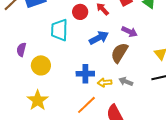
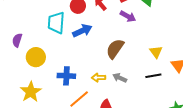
purple arrow: (130, 32) -> (128, 16), moved
blue arrow: (99, 38) -> (82, 31), moved
blue cross: (85, 74) -> (66, 76), moved

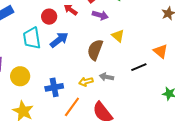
yellow triangle: (156, 52) -> (118, 36), moved

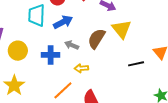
yellow triangle: (118, 36) -> (122, 29), size x1.5
gray arrow: (106, 77) -> (72, 45), moved
blue cross: (54, 87) -> (51, 55), moved

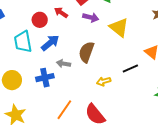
yellow triangle: (122, 29) -> (119, 27), moved
yellow arrow: (81, 68) -> (104, 81), moved

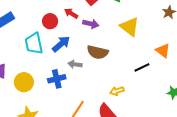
purple arrow: (91, 17) -> (91, 24), moved
brown semicircle: (86, 52) -> (98, 52), turned -95
yellow arrow: (104, 81) -> (117, 91), moved

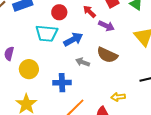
red circle: (50, 21) -> (59, 12), moved
cyan trapezoid: (34, 44) -> (47, 33), turned -85
blue cross: (57, 79) -> (62, 83), moved

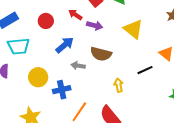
cyan trapezoid: (47, 33) -> (19, 46), moved
yellow circle: (29, 69) -> (38, 77), moved
yellow arrow: (118, 97) -> (119, 85), moved, turned 96

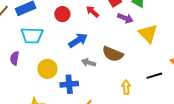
purple arrow: (95, 25) -> (125, 18), moved

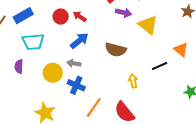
red arrow: (92, 12) -> (80, 16), moved
gray arrow: (89, 63) -> (74, 63), moved
blue cross: (69, 84) -> (76, 85), turned 36

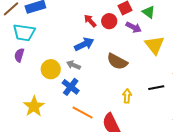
red circle: (61, 17) -> (109, 21), moved
cyan trapezoid: (33, 42) -> (24, 33), moved
orange line: (94, 107) -> (83, 113), turned 70

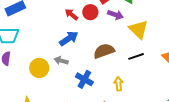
brown semicircle: (117, 61) -> (104, 51), turned 140
blue cross: (71, 87) -> (84, 79), moved
black line: (156, 88) -> (136, 56), moved

